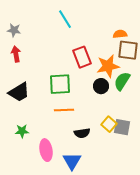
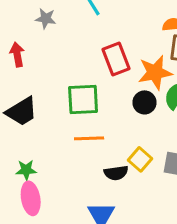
gray star: (14, 30) -> (46, 19), moved
yellow square: (109, 124) -> (140, 159), moved
pink ellipse: (46, 150) -> (31, 198), moved

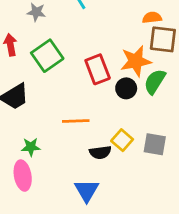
red rectangle: (116, 59) -> (98, 69), moved
green square: (83, 99) -> (47, 56), moved, turned -32
green star: (26, 170) -> (31, 147), moved

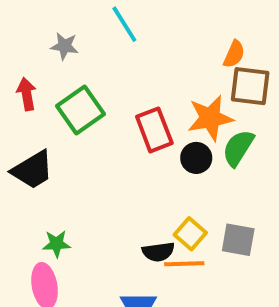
orange semicircle: (152, 18) -> (234, 54), turned 120
orange line: (76, 121) -> (184, 264), moved

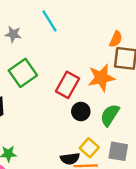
red rectangle: (154, 130) -> (68, 85), turned 50
green semicircle: (238, 148) -> (110, 115), moved
black circle: (196, 158) -> (81, 112), moved

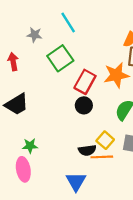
green square: (23, 73) -> (60, 58), moved
black circle: (81, 112) -> (84, 105), moved

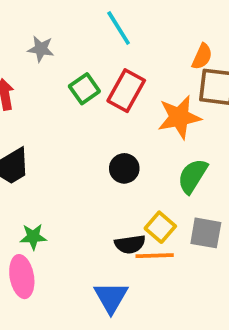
cyan line: (68, 22) -> (119, 28), moved
green square: (60, 58) -> (84, 89), size x0.7
red rectangle: (85, 82) -> (126, 91), moved

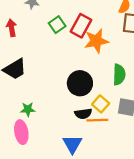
orange star: (179, 117) -> (96, 41), moved
black circle: (124, 168) -> (80, 83), moved, size x1.5
green semicircle: (193, 176) -> (119, 75), turned 150

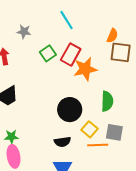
green star: (28, 109) -> (11, 137), moved
black semicircle: (83, 114) -> (62, 142), moved
orange line: (97, 120) -> (98, 145), moved

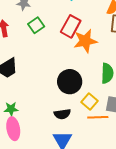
green square: (48, 53) -> (36, 25), moved

